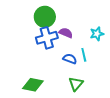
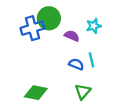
cyan star: (97, 34) -> (94, 26), moved
blue cross: (47, 38) -> (32, 28), moved

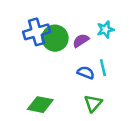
green circle: (49, 18) -> (55, 38), moved
purple semicircle: (72, 36) -> (81, 41), turned -56

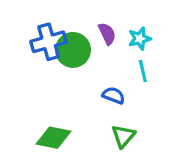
purple semicircle: (81, 41) -> (107, 34), moved, turned 98
cyan line: (103, 68) -> (143, 71), moved

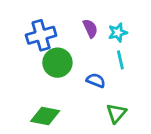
green circle: (73, 50) -> (57, 63), moved
green triangle: (123, 136) -> (116, 113), moved

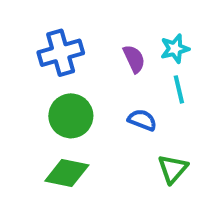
purple semicircle: (90, 28) -> (134, 59), moved
green circle: (57, 63) -> (71, 116), moved

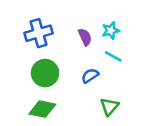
cyan line: (179, 89) -> (113, 56), turned -48
blue semicircle: (142, 120) -> (90, 76), turned -54

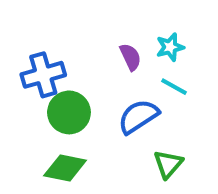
blue cross: (39, 33) -> (43, 75), moved
blue semicircle: (90, 76) -> (138, 116), size x1.5

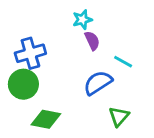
cyan star: (170, 47) -> (82, 20), moved
green circle: (69, 112) -> (23, 84), moved

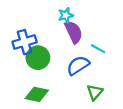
purple semicircle: (92, 41) -> (74, 32), size x1.5
green circle: (23, 84) -> (38, 58), moved

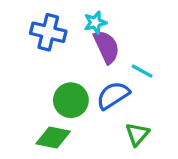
blue cross: (25, 42) -> (48, 32), moved, turned 30
green circle: (38, 58) -> (71, 100), moved

